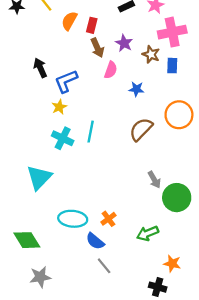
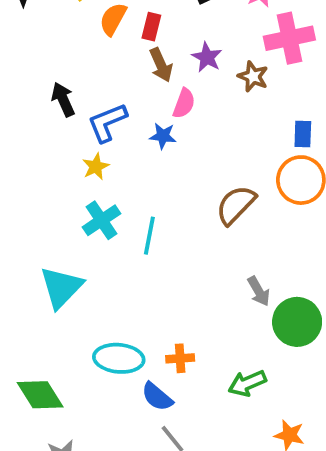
blue rectangle: (172, 66) -> (303, 134), moved
blue star: (136, 89) -> (163, 136), moved
cyan line: (91, 132) -> (149, 236), moved
cyan cross: (63, 138) -> (102, 220), turned 30
orange cross: (108, 219) -> (180, 358), turned 32

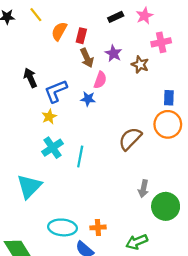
pink cross: (289, 38) -> (161, 42), size x0.7
gray arrow: (259, 291) -> (143, 189), turned 42

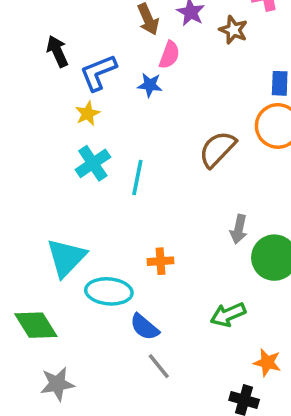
cyan triangle: (29, 186) -> (66, 258), moved
orange cross: (98, 227) -> (160, 261), moved

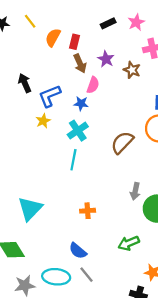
cyan cross: (93, 163) -> (78, 131), moved
cyan ellipse: (109, 291) -> (56, 277), moved

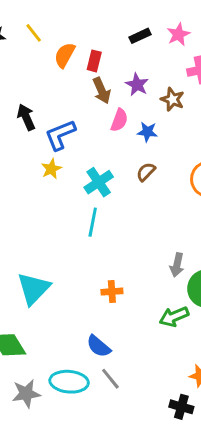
blue star: (81, 104) -> (147, 132), moved
brown semicircle: (122, 142) -> (146, 172), moved, size x0.6
green arrow: (129, 243) -> (174, 317), moved

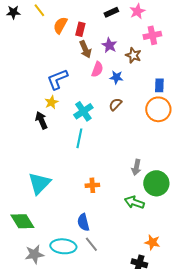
black arrow: (26, 117) -> (41, 120), moved
green arrow: (174, 317) -> (134, 202), turned 42
blue semicircle: (99, 346) -> (83, 222), turned 36

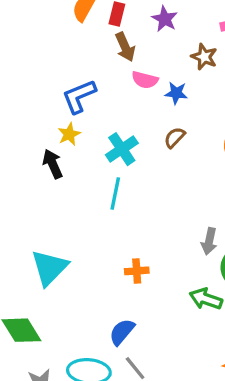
purple star: (109, 45) -> (165, 19), moved
pink semicircle: (97, 69) -> (145, 80), turned 84
blue semicircle: (83, 222) -> (122, 332), turned 54

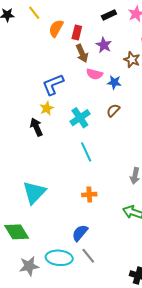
purple star: (165, 19) -> (104, 45), moved
cyan line: (115, 193) -> (86, 152), moved, turned -36

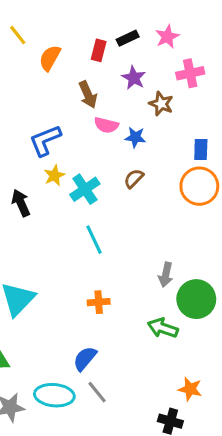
red rectangle: (77, 33) -> (99, 50), moved
purple star: (104, 45) -> (134, 78), moved
yellow star: (47, 108) -> (54, 175), moved

